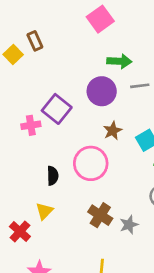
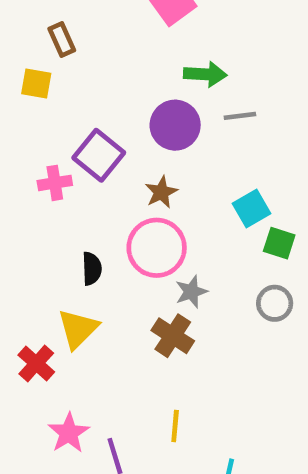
yellow square: (13, 54) -> (36, 83), moved, turned -36
brown star: (113, 131) -> (161, 192), moved
yellow triangle: (44, 211) -> (78, 329), size x1.4
gray star: (129, 225) -> (191, 292), moved

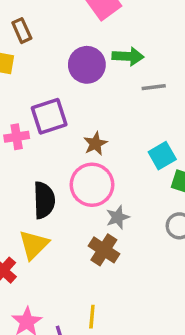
purple circle: (175, 125) -> (87, 65), moved
purple square: (99, 155) -> (49, 116), turned 33
black semicircle: (92, 269) -> (44, 200), size x1.5
yellow line: (175, 426) -> (92, 317), moved

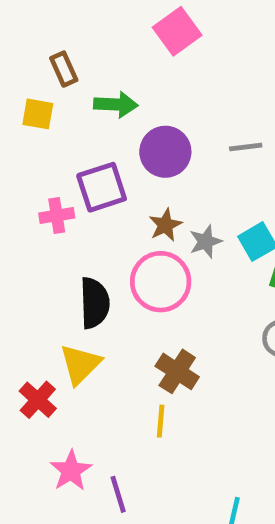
green arrow: (128, 56) -> (116, 105), moved
purple circle: (87, 65) -> (165, 152), moved
gray star: (118, 217) -> (206, 242), moved
yellow line: (92, 317) -> (161, 421), moved

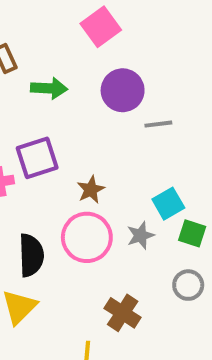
purple circle: (165, 152) -> (123, 90), moved
gray star: (206, 242) -> (140, 235), moved
brown cross: (177, 371) -> (123, 313), moved

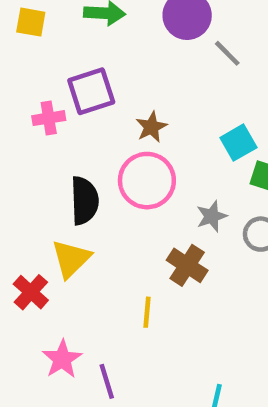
gray line: (158, 124) -> (227, 53), turned 52
gray star: (140, 235) -> (212, 216), moved

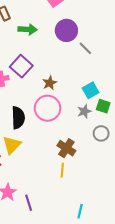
purple square: (91, 91) -> (21, 66), turned -30
gray star: (212, 216) -> (84, 111), moved
yellow line: (147, 312) -> (62, 170), moved

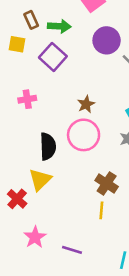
green arrow: (28, 29) -> (59, 26), moved
purple square: (21, 66) -> (53, 57), moved
purple line: (29, 203) -> (72, 250), moved, turned -56

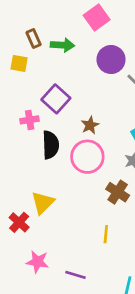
purple square: (53, 57) -> (56, 99), moved
black semicircle: (48, 146) -> (51, 145), moved
brown cross: (107, 183) -> (118, 192), moved
pink star: (35, 237) -> (37, 262), turned -30

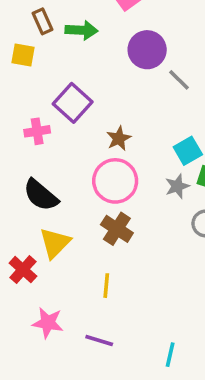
black semicircle: (51, 145) -> (41, 195), moved, turned 132
brown cross: (118, 192) -> (117, 229), moved
yellow line: (106, 234) -> (106, 286), moved

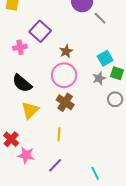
red cross: (23, 270) -> (11, 139), moved
purple line: (99, 341) -> (55, 165), turned -63
cyan line: (170, 355) -> (95, 173), turned -40

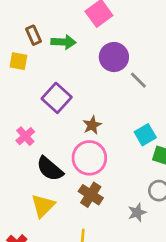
pink cross: (20, 47) -> (25, 136), moved, turned -32
gray star: (99, 78) -> (137, 212), moved
black semicircle: (22, 83) -> (50, 169), moved

